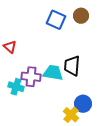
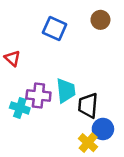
blue square: (56, 20) -> (55, 29), moved
black trapezoid: (72, 66) -> (88, 105), moved
cyan trapezoid: (53, 73) -> (66, 91), turned 75

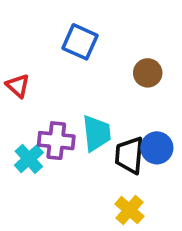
brown circle: (100, 20) -> (148, 73), moved
cyan cross: (20, 108) -> (29, 159), turned 30
blue circle: (103, 129) -> (157, 148), moved

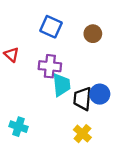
brown circle: (148, 73) -> (93, 34), moved
purple cross: (56, 141) -> (50, 66), moved
cyan cross: (29, 159) -> (19, 127), moved, turned -30

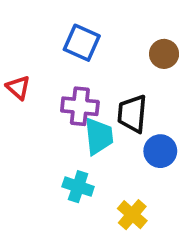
brown circle: (93, 34) -> (164, 54), moved
black trapezoid: (82, 99) -> (132, 114), moved
cyan cross: (19, 127) -> (78, 187), moved

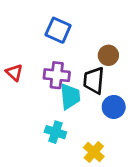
brown circle: (164, 54) -> (108, 55), moved
red triangle: (18, 88) -> (14, 73), moved

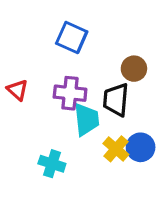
blue circle: (114, 107) -> (141, 147), moved
cyan cross: (55, 132) -> (52, 164), moved
yellow cross: (94, 152) -> (116, 149), moved

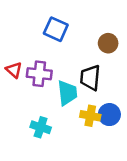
brown circle: (134, 69) -> (108, 43), moved
purple cross: (70, 93) -> (39, 74), moved
yellow cross: (116, 149) -> (90, 116), turned -30

